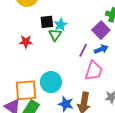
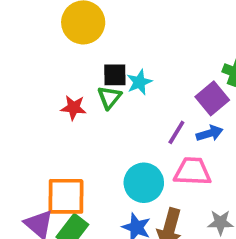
green triangle: (55, 35) -> (109, 97), moved
pink trapezoid: (94, 71) -> (192, 171), turned -110
cyan circle: (51, 82) -> (144, 183), moved

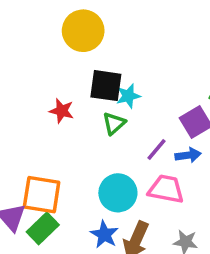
black square: (115, 75) -> (106, 86), size x1.4
green triangle: (109, 97) -> (114, 123), moved

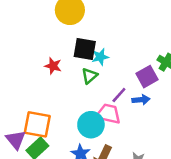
pink trapezoid: (166, 189) -> (108, 114), moved

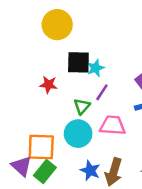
green triangle: (90, 76) -> (82, 106), moved
purple line: (119, 95) -> (102, 92), moved
cyan circle: (91, 125) -> (78, 134), moved

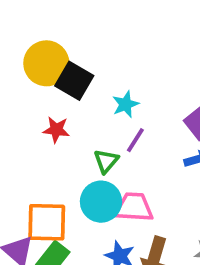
yellow circle: (57, 25) -> (46, 63), moved
black square: (78, 62) -> (74, 81), moved, turned 30
pink trapezoid: (113, 125) -> (134, 207), moved

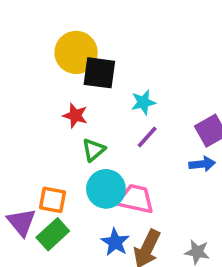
black square: (74, 81) -> (99, 73), turned -32
green triangle: (106, 161) -> (94, 150), moved
orange square: (47, 222) -> (53, 200), size x0.7

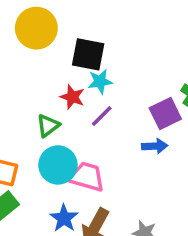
black square: (99, 73) -> (88, 54), moved
red star: (75, 116) -> (72, 97), moved

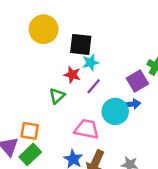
cyan circle: (58, 165) -> (115, 111), moved

